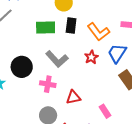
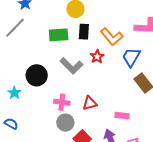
red star: (91, 57) -> (97, 57), moved
pink cross: (48, 84) -> (62, 102), moved
pink rectangle: (105, 111) -> (122, 116), turned -48

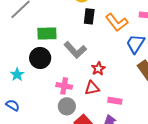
green rectangle: (59, 35) -> (47, 34), moved
red star: (97, 57) -> (98, 69), moved
pink rectangle: (122, 116) -> (115, 101), moved

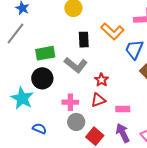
black rectangle: (89, 16) -> (84, 40), moved
cyan star: (17, 74) -> (22, 98), size x1.6
blue semicircle: (13, 105) -> (39, 129), moved

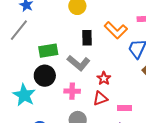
pink cross: (70, 102) -> (72, 91), moved

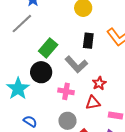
green rectangle: (48, 51) -> (48, 48), turned -48

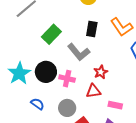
black circle: (41, 72) -> (46, 72), moved
blue semicircle: (30, 121) -> (37, 104), moved

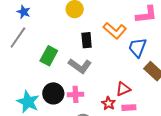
red star: (101, 72) -> (108, 103), moved
red triangle: (93, 91) -> (123, 89), moved

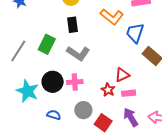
gray line: (18, 37) -> (18, 51), moved
black rectangle: (87, 40) -> (72, 25), moved

